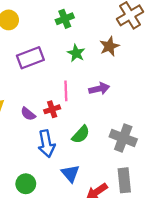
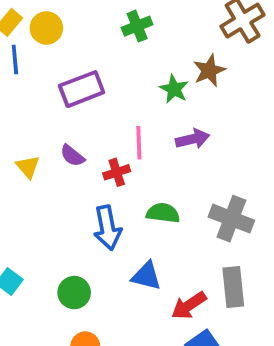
green star: (76, 53) -> (174, 89), moved
purple semicircle: (28, 114) -> (72, 156), moved
green semicircle: (81, 135) -> (163, 213), turned -126
blue triangle: (70, 173) -> (146, 276), turned -36

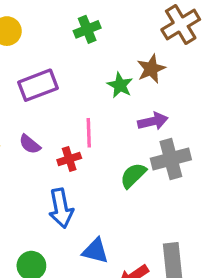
purple arrow: (193, 139) -> (153, 121), moved
green semicircle: (163, 213) -> (133, 175), moved, turned -52
gray cross: (231, 219) -> (171, 159), moved, turned -36

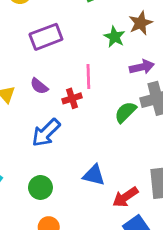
blue arrow: (61, 208) -> (46, 133), moved, turned 56

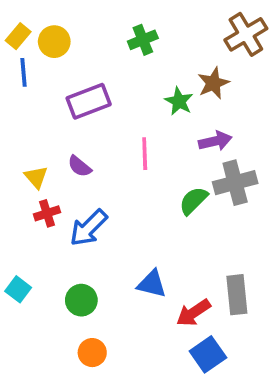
red cross: (72, 98) -> (47, 213), moved

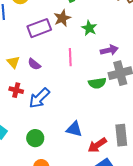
brown star: (213, 83) -> (62, 18), moved
yellow triangle: (36, 177) -> (13, 62), moved
green semicircle: (193, 201) -> (97, 83), turned -144
red cross: (47, 213) -> (16, 90), turned 32

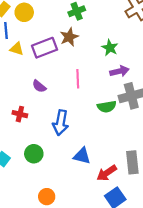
green star: (89, 28) -> (110, 48), moved
yellow triangle: (13, 62) -> (17, 49), moved, turned -32
blue arrow: (39, 98) -> (61, 123), moved, turned -35
green circle: (35, 138) -> (34, 154), moved

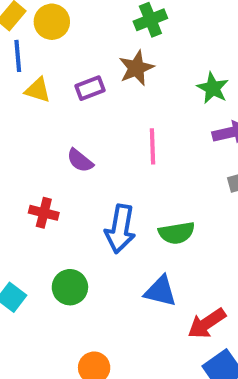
purple rectangle: (45, 48) -> (90, 88), size x0.6
green semicircle: (107, 107) -> (177, 233), moved

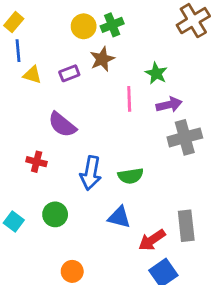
yellow circle: (52, 22) -> (84, 26), moved
pink line: (152, 146) -> (129, 99), moved
purple semicircle: (80, 160) -> (62, 125), size x1.5

